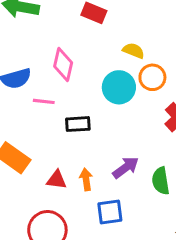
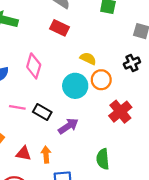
pink line: (44, 101) -> (17, 107), moved
black rectangle: (78, 124) -> (42, 112), turned 30
purple arrow: (126, 168) -> (68, 126), moved

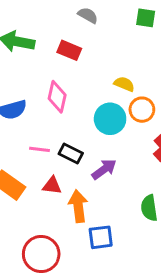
red rectangle: (60, 28) -> (69, 50), moved
red triangle: (24, 154) -> (52, 186), moved
orange arrow: (46, 155) -> (78, 206), size x1.5

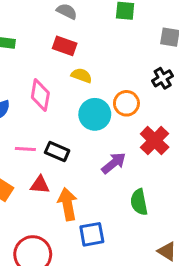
red rectangle: (69, 50) -> (65, 46), moved
yellow semicircle: (124, 84) -> (81, 75), moved
purple arrow: (104, 169) -> (114, 163), moved

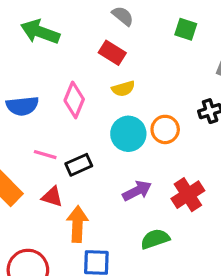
yellow semicircle: (81, 75) -> (123, 89), turned 132
red cross: (155, 141) -> (188, 195), moved
black rectangle: (57, 151) -> (79, 165), turned -60
green semicircle: (139, 202) -> (155, 239), turned 70

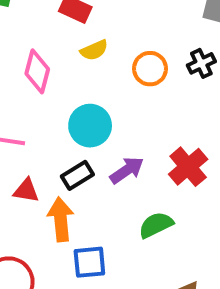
orange circle: (165, 129) -> (150, 69), moved
cyan circle: (128, 134) -> (90, 126), moved
black rectangle: (79, 165) -> (77, 175), moved

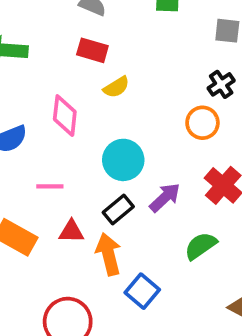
orange circle: (150, 69) -> (202, 123), moved
blue square: (89, 262) -> (142, 291), turned -36

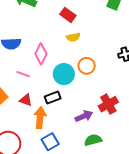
pink diamond: (65, 116) -> (41, 54), moved
orange circle: (202, 123) -> (87, 66), moved
purple arrow: (165, 198) -> (84, 116), moved
green semicircle: (201, 246) -> (93, 140), moved

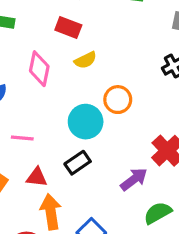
pink diamond: (41, 54) -> (39, 69), moved
orange arrow: (40, 118) -> (51, 212), moved

